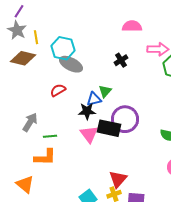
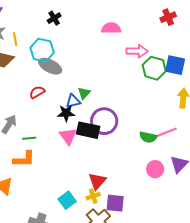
black cross: (121, 60) -> (54, 18), moved

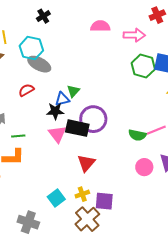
pink arrow: (137, 51) -> (134, 35), moved
red triangle: (97, 181) -> (86, 163), moved

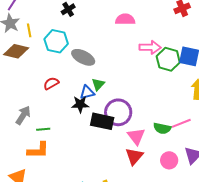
pink arrow: (134, 35) -> (150, 47), moved
gray ellipse: (39, 64) -> (83, 57), moved
pink triangle: (57, 134) -> (136, 136), moved
red triangle: (86, 163) -> (134, 156), moved

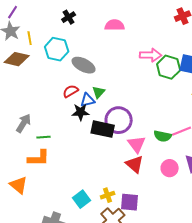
pink semicircle: (125, 19) -> (115, 25), moved
red semicircle: (51, 83) -> (71, 91), moved
red triangle: (134, 156) -> (135, 164), turned -30

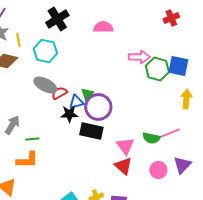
black cross: (69, 17) -> (57, 19), size x1.6
gray ellipse: (84, 65) -> (45, 85), moved
purple circle: (119, 120) -> (98, 107), moved

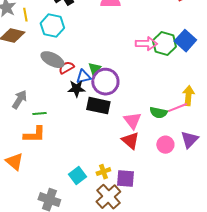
pink arrow: (139, 57) -> (146, 44), moved
blue square: (178, 66) -> (185, 41), turned 30
yellow arrow: (186, 99) -> (188, 96), moved

